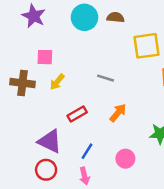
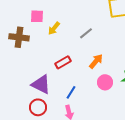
gray line: (106, 78) -> (86, 33), turned -56
yellow arrow: (57, 82) -> (54, 28), moved
pink circle: (125, 159) -> (105, 82), moved

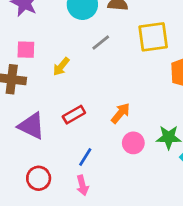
pink square: (37, 16) -> (26, 50), moved
gray line: (86, 33) -> (101, 43), moved
purple triangle: (41, 84) -> (31, 126), moved

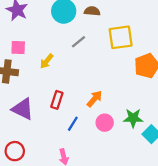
red rectangle: (74, 115) -> (57, 100), turned -42
blue line: (85, 157) -> (73, 124), moved
red circle: (39, 178) -> (15, 151), moved

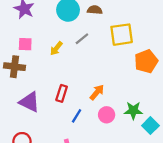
yellow arrow: (47, 61) -> (56, 48), moved

